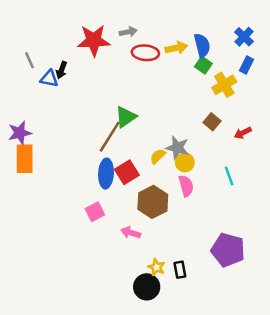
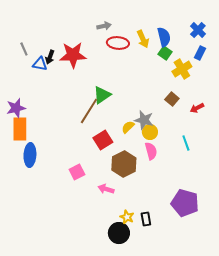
red star: (94, 40) -> (73, 55), moved
yellow arrow: (176, 48) -> (143, 39), turned 78
blue ellipse: (106, 174) -> (30, 155), moved

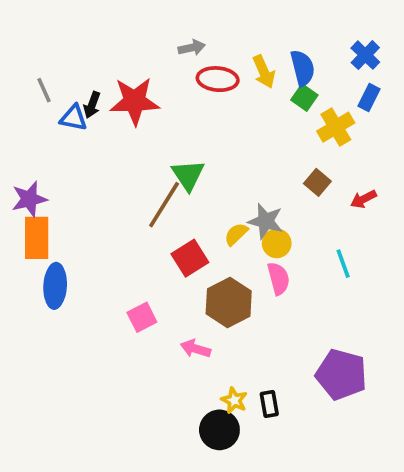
green triangle: (102, 95) -> (188, 175), turned -30

